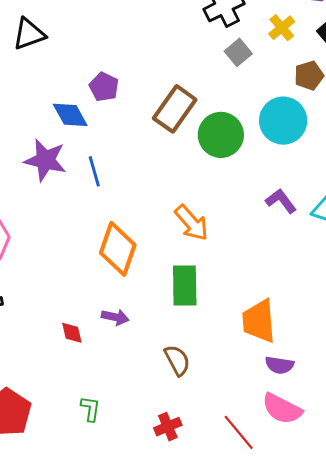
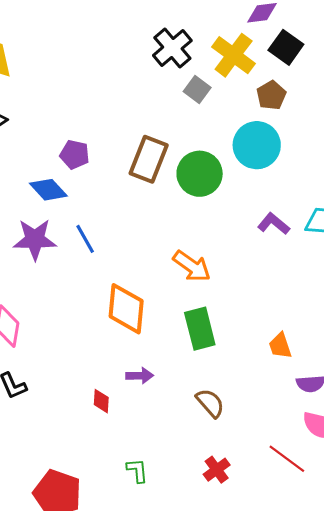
yellow cross: (282, 28) -> (234, 55), size x1.6
orange trapezoid: (259, 321) -> (280, 346), size x0.6
red diamond: (72, 333) -> (101, 401), turned 30

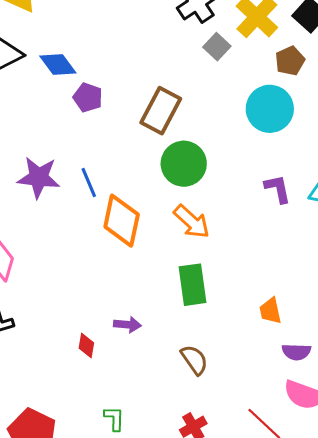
green circle: (200, 174) -> (184, 164), moved
blue diamond: (48, 190) -> (58, 64), moved
purple L-shape: (274, 224) -> (278, 189), turned 32
orange diamond: (126, 309) -> (122, 221), moved

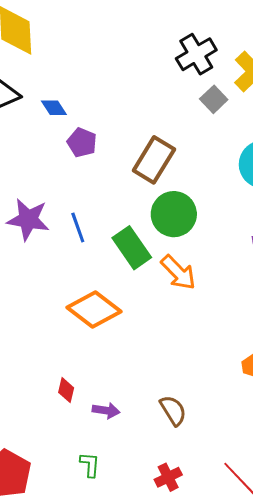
blue diamond: (58, 64) -> (54, 108), size x0.7
orange diamond: (122, 221) -> (94, 310), moved, turned -68
green rectangle: (192, 285) -> (132, 248), moved, turned -30
purple arrow: (127, 325) -> (106, 410), moved

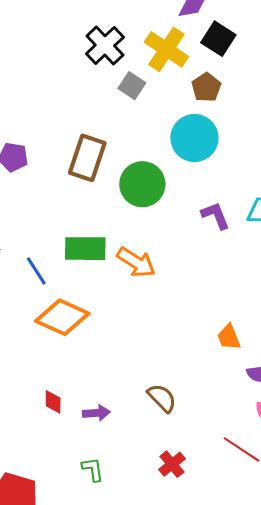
green circle: (174, 214) -> (142, 184), moved
blue line: (78, 227) -> (36, 271), moved
green rectangle: (132, 248) -> (85, 249), turned -42

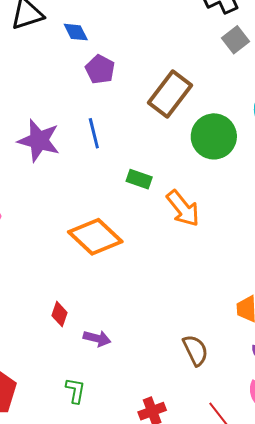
green rectangle: (85, 249) -> (139, 179), size x0.6
blue line: (36, 271) -> (94, 133), moved
brown semicircle: (162, 398) -> (195, 350), moved

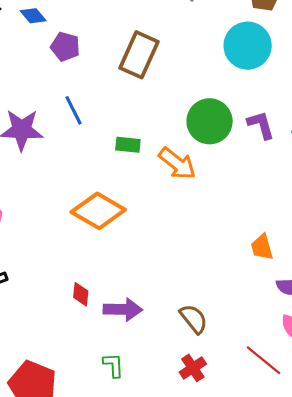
green circle: (214, 136) -> (210, 121), moved
purple arrow: (97, 338) -> (123, 309), size x1.4
brown semicircle: (195, 350) -> (194, 319), moved

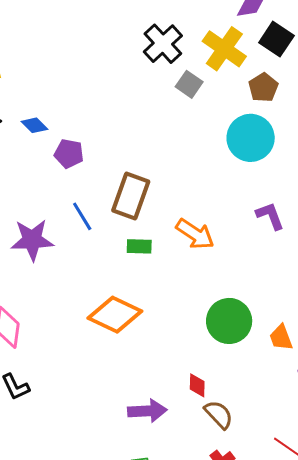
brown rectangle: (139, 55) -> (131, 196), moved
green circle: (210, 121) -> (229, 321), moved
orange arrow: (177, 164) -> (195, 234), moved
red diamond: (81, 294) -> (197, 385), moved

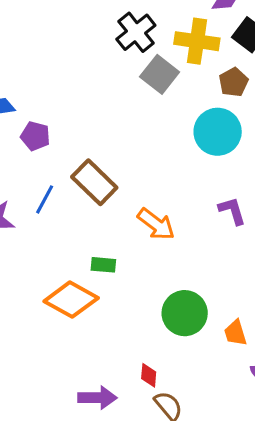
yellow cross: (224, 49) -> (197, 41), turned -30
gray square: (189, 84) -> (160, 74), size x1.4
brown rectangle: (131, 196) -> (94, 182), turned -69
blue line: (82, 216) -> (45, 199), turned 56
green rectangle: (139, 246) -> (103, 265), moved

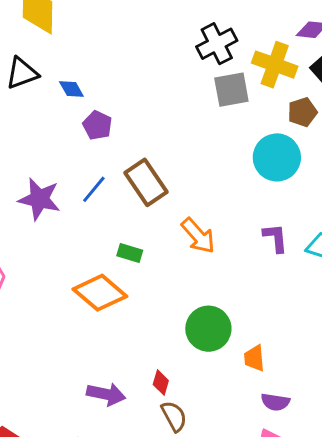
gray square: (160, 74) -> (231, 90), turned 30
green rectangle: (103, 265) -> (130, 253), moved

